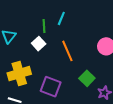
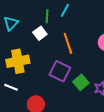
green square: (87, 78) -> (81, 82), moved
purple square: (51, 87) -> (60, 71), moved

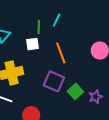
white square: (40, 33) -> (32, 44), turned 32

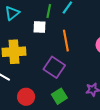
green square: (75, 91) -> (59, 96), moved

